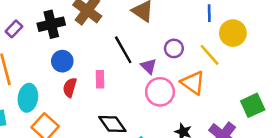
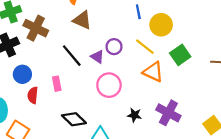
purple triangle: (149, 66) -> (97, 57), moved
orange triangle: (193, 83) -> (153, 72), moved
green square: (253, 105) -> (180, 55), moved

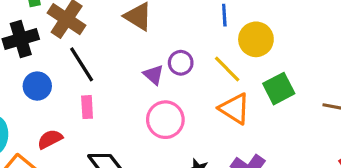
black line: (72, 56) -> (82, 64), moved
red semicircle: (33, 95) -> (50, 139), moved, turned 49

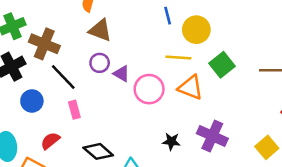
purple circle: (181, 63) -> (100, 63), moved
yellow line: (227, 69) -> (178, 57), turned -30
pink circle: (165, 120) -> (149, 89), moved

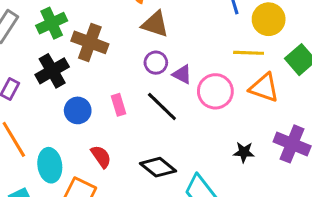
black line: (63, 77) -> (162, 106), moved
pink rectangle: (74, 110) -> (119, 105), moved
red semicircle: (50, 141) -> (101, 157), turned 96

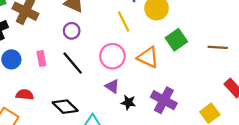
yellow line: (249, 53) -> (124, 21), moved, turned 55
purple triangle: (182, 74) -> (112, 86), moved
red semicircle: (101, 157) -> (25, 95), turned -56

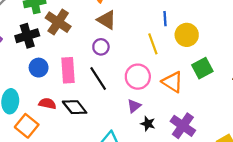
pink rectangle: (41, 58) -> (68, 70), size x1.6
purple triangle: (112, 86) -> (134, 106), turned 40
black diamond: (65, 107) -> (75, 107), moved

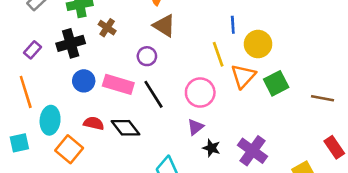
brown cross: (58, 22) -> (107, 28), size x0.6
purple circle: (101, 47) -> (147, 56), moved
pink rectangle: (68, 70) -> (118, 84), turned -70
orange triangle: (173, 82) -> (243, 76), moved, turned 40

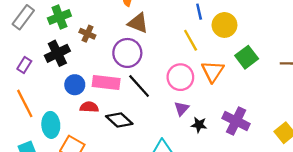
purple circle: (147, 56) -> (127, 53), size x1.6
orange triangle: (243, 76) -> (213, 71), moved
red semicircle: (94, 123) -> (89, 107), moved

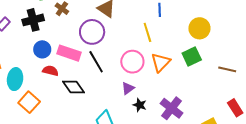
yellow circle: (224, 25) -> (199, 28), moved

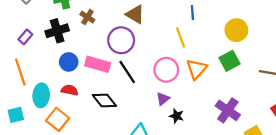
red semicircle: (50, 71) -> (70, 90), moved
purple cross: (172, 108) -> (228, 110), moved

